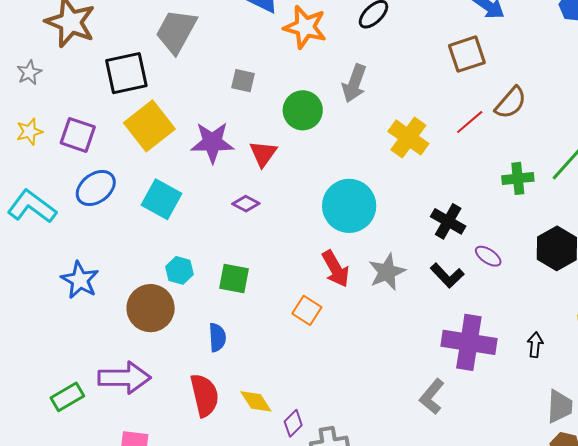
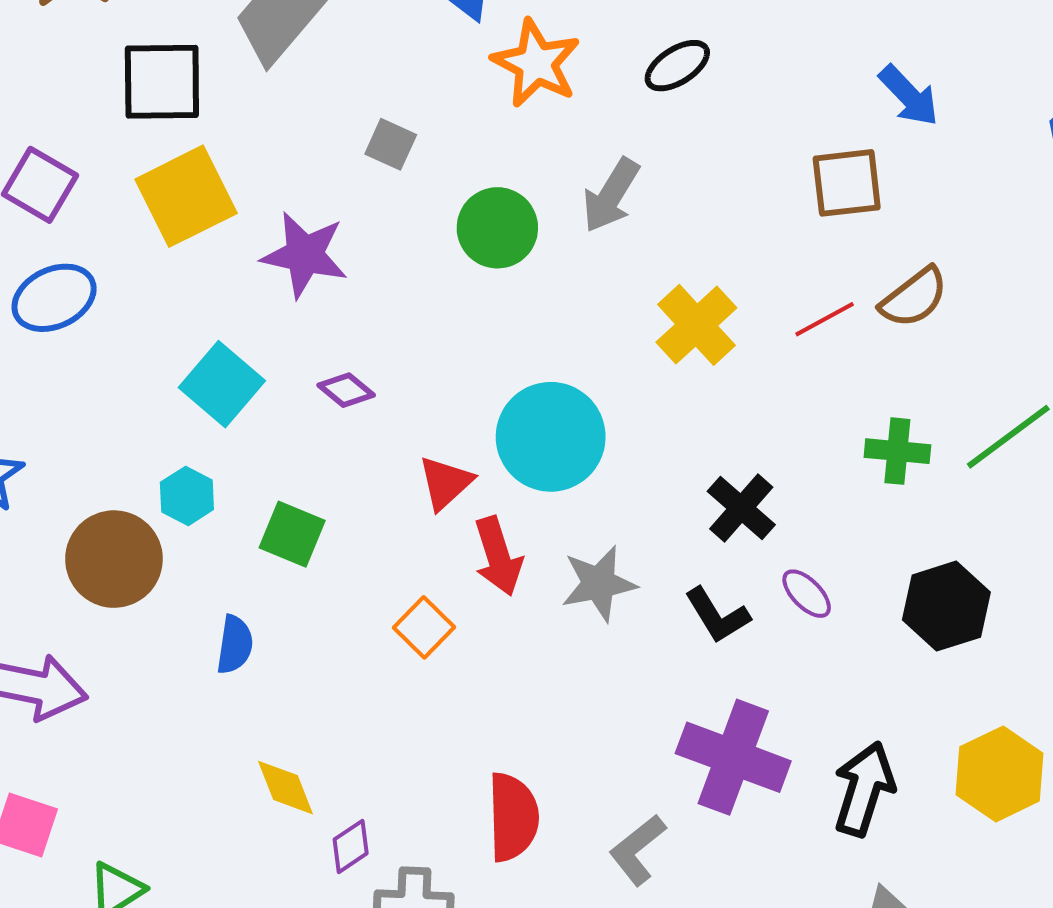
red triangle: (263, 154) -> (445, 483), moved
cyan square: (161, 199) -> (222, 384), moved
black arrow: (535, 345) -> (864, 789), size x1.8
red semicircle: (204, 395) -> (513, 817), moved

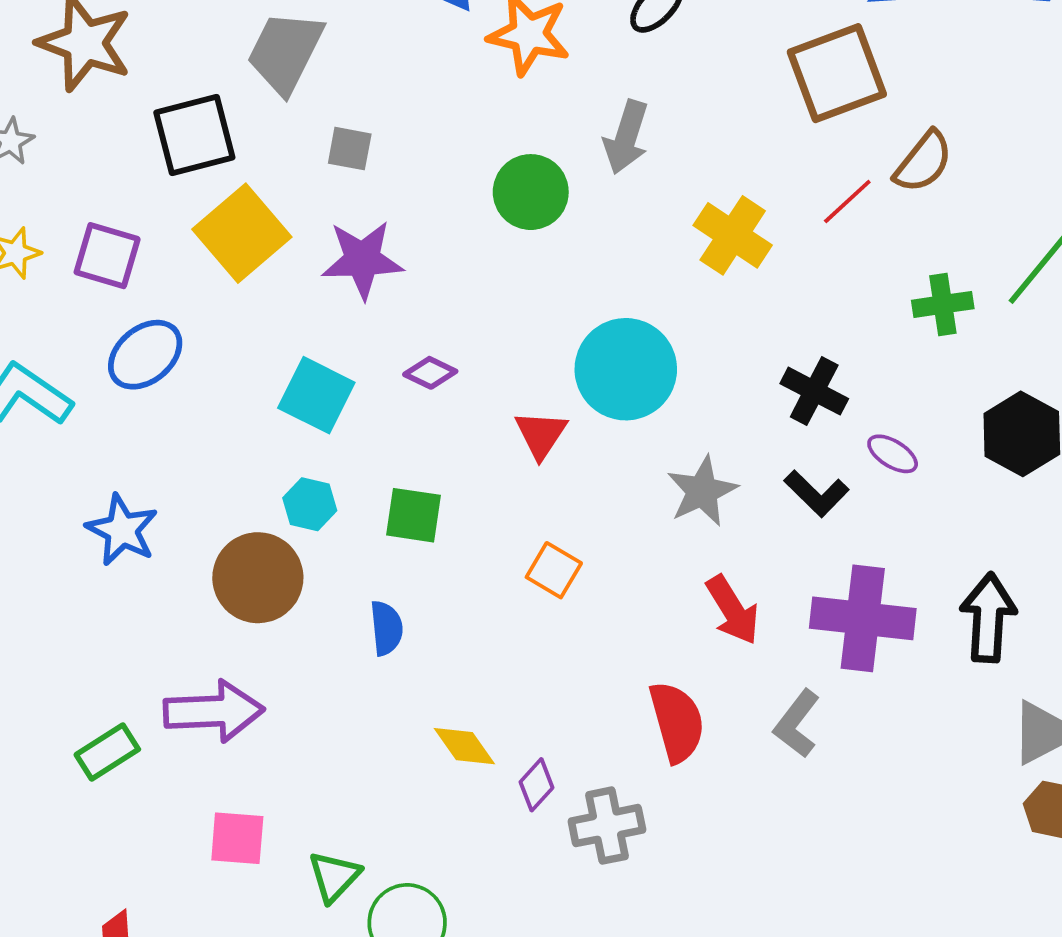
gray square: (391, 144) -> (350, 149), moved
brown square: (847, 183) -> (837, 73), size x1.4
red arrow: (498, 556) -> (733, 610), moved

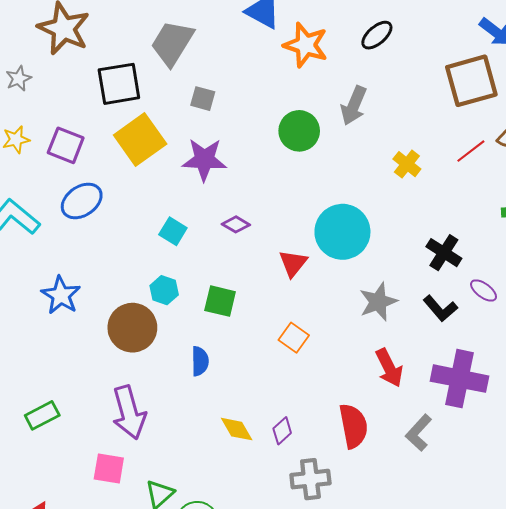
yellow cross: (733, 235) -> (407, 164), size x0.7
cyan square: (316, 395) -> (173, 231), size x0.7
purple arrow: (214, 711) -> (129, 412), moved, turned 72
purple diamond: (536, 785) -> (282, 431), moved

